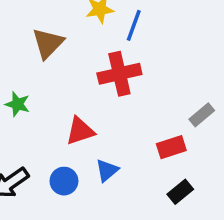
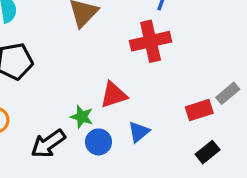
green star: (17, 104) -> (82, 117), moved
gray rectangle: (202, 115) -> (228, 93), moved

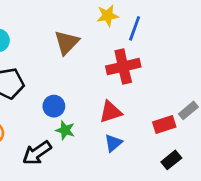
red triangle: (114, 95) -> (110, 112), moved
blue circle: (99, 142) -> (54, 106), moved

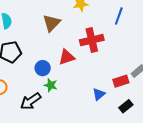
blue line: (135, 28) -> (119, 16), moved
red triangle: (110, 112) -> (67, 57), moved
blue triangle: (113, 143) -> (99, 94), moved

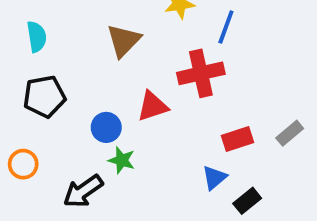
blue line: (119, 16) -> (226, 27), moved
red rectangle: (121, 81) -> (238, 139), moved
black rectangle: (126, 106) -> (247, 201), moved

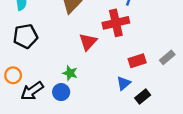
red triangle: (153, 106) -> (88, 42), turned -30
blue circle: (106, 127) -> (61, 92), moved
black arrow: (83, 191) -> (32, 91), moved

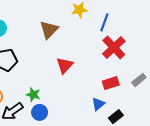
red cross: (116, 23) -> (114, 48), moved, turned -30
green star: (70, 73) -> (33, 95), moved

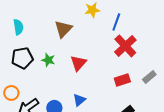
green star: (33, 95) -> (48, 60), moved
blue triangle: (98, 104) -> (79, 100), moved

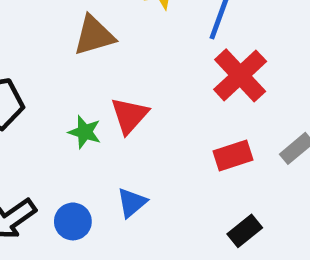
brown triangle: (63, 29) -> (94, 35), turned 30
green star: (48, 60) -> (85, 132), moved

